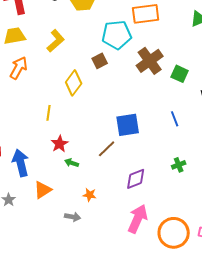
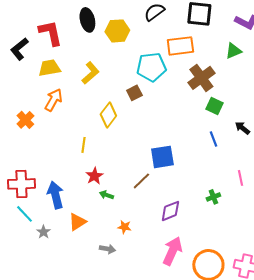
brown cross: (150, 61) -> (201, 78), moved
blue line: (175, 119) -> (213, 139), moved

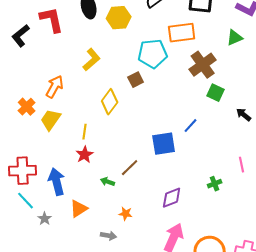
yellow trapezoid: (49, 68) -> (51, 120), moved, turned -45
blue line: (213, 139) -> (191, 126), moved, turned 63
red star: (94, 176) -> (85, 155), moved
brown line: (141, 181) -> (130, 168), moved

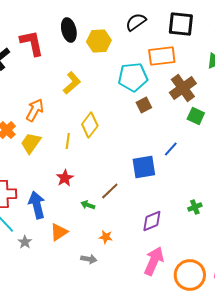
brown square: (136, 80) -> (144, 105), moved
yellow line: (85, 132) -> (68, 141), moved

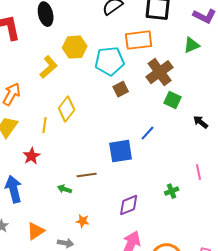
yellow hexagon: (99, 41) -> (75, 47), moved
red star: (65, 178) -> (32, 156), moved
brown line: (110, 191) -> (87, 175), turned 36
orange triangle: (59, 232) -> (36, 231), moved

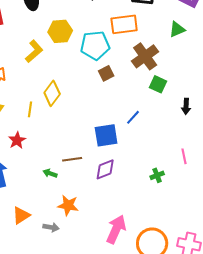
black arrow: (201, 122) -> (186, 106), turned -126
purple diamond: (129, 205) -> (105, 169), moved
orange star: (83, 221) -> (68, 205), size x1.5

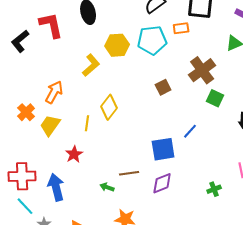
orange rectangle: (124, 24) -> (181, 28), moved, size x0.6
cyan pentagon: (95, 45) -> (152, 40), moved

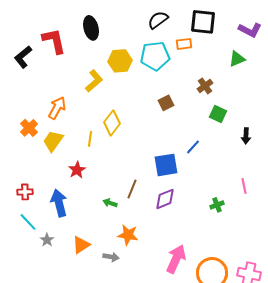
brown cross: (202, 70) -> (205, 86), size x0.6
brown line: (129, 173) -> (132, 189), turned -60
red cross: (22, 176) -> (25, 192), size x0.6

